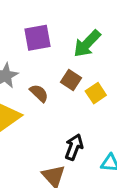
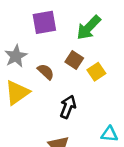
black arrow: (74, 147) -> (68, 107), moved

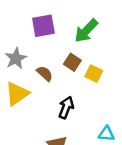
yellow square: (96, 72) -> (94, 74), turned -30

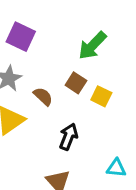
purple square: (43, 26) -> (21, 37), moved, turned 35

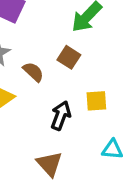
yellow square: (101, 96) -> (96, 101), moved, turned -30

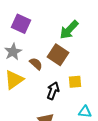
brown square: (69, 57) -> (58, 55), size x1.5

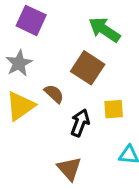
green arrow: (69, 30) -> (104, 30), turned 80
brown semicircle: (36, 64) -> (54, 94), moved

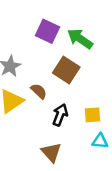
purple square: (31, 20) -> (48, 31), moved
yellow square: (114, 109) -> (92, 115), moved

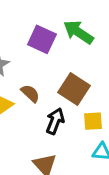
purple square: (48, 31) -> (42, 39), moved
brown square: (66, 70) -> (74, 89), moved

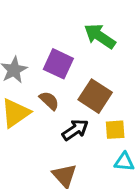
purple square: (42, 39) -> (58, 64), moved
black arrow: (55, 121) -> (75, 130), turned 35

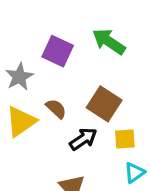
purple square: (58, 64) -> (58, 51), moved
cyan triangle: (124, 162) -> (134, 173), turned -40

